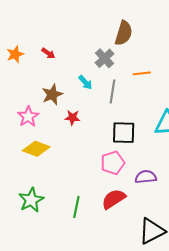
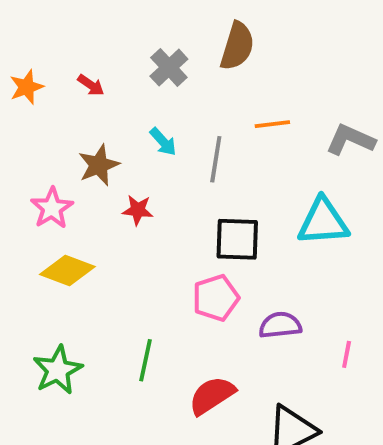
gray cross: (105, 58) -> (169, 68), moved
red semicircle: (114, 199) -> (212, 395), moved
green line: (76, 207) -> (146, 360), moved

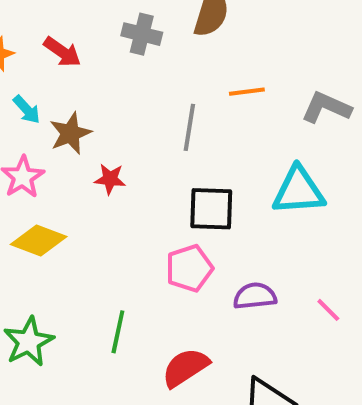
gray cross: (169, 68) -> (142, 34), turned -33
red arrow: (91, 85) -> (62, 52), size x1.4
cyan arrow: (163, 142) -> (27, 110), moved
pink line: (347, 354) -> (328, 310), moved, turned -56

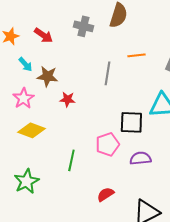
brown star: (70, 133) -> (47, 76), turned 30
black square: (211, 209) -> (131, 122), moved
green line: (118, 332) -> (71, 160), moved
red semicircle: (185, 367) -> (105, 194), size x0.7

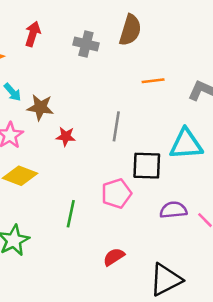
red arrow: (43, 35) -> (33, 34), moved, turned -108
gray line: (107, 73) -> (116, 126), moved
purple semicircle: (140, 158) -> (173, 210), moved

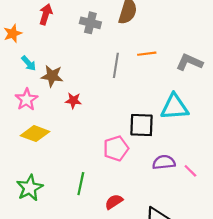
gray line: (116, 126) -> (116, 65), moved
green line: (71, 214) -> (81, 184), moved

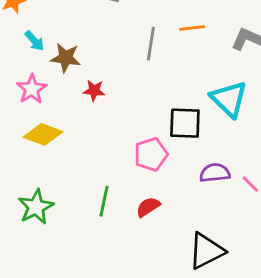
cyan triangle: (175, 107) -> (229, 99), turned 48
red semicircle: (114, 202) -> (148, 207), moved

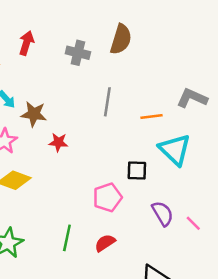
orange line: (192, 28) -> (152, 117), moved
black square: (185, 123) -> (137, 170), size x0.7
purple semicircle: (215, 173) -> (163, 213), turned 65

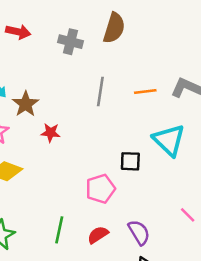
red arrow: (26, 43) -> (18, 32), turned 85
brown star: (34, 114) -> (26, 104), turned 30
orange line: (152, 117) -> (145, 92), moved
purple semicircle: (163, 213) -> (139, 232), moved

